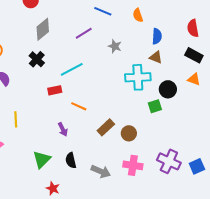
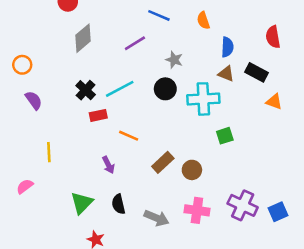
black rectangle: (194, 55) -> (256, 72), moved
black cross: (37, 59) -> (86, 90), moved
black circle: (168, 89) -> (165, 89), moved

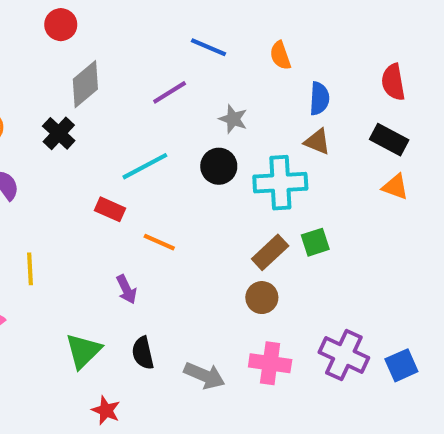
black rectangle: (256, 72) -> (389, 140), moved
black cross: (86, 90) -> (59, 133), moved
red rectangle: (98, 115) -> (110, 209), turned 36
brown rectangle: (163, 162) -> (270, 252), moved

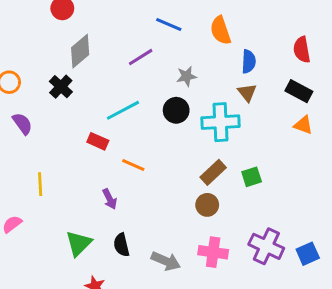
orange semicircle: (280, 55) -> (220, 30), size x1.4
gray star: (233, 119) -> (186, 76), turned -30
brown triangle: (317, 142) -> (247, 93), turned 30
green square: (315, 242) -> (252, 177), moved

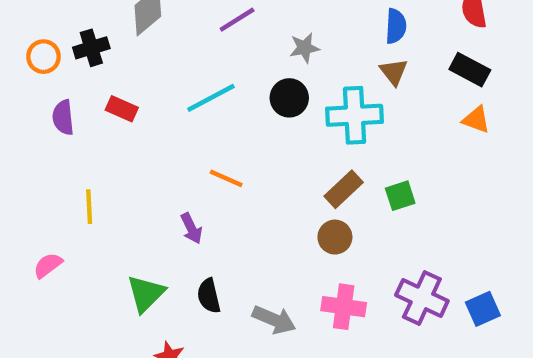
black cross: (61, 87) -> (91, 48), moved, turned 30
purple semicircle: (22, 124) -> (63, 117), turned -150
red rectangle: (98, 141) -> (122, 109), moved

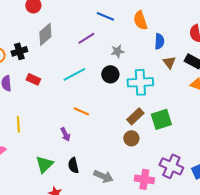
brown triangle: (394, 72) -> (169, 62), moved
green square: (400, 196) -> (161, 119), size x1.5
pink cross: (344, 307) -> (144, 179), moved

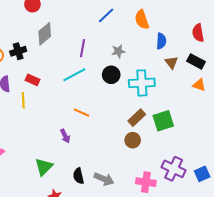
blue line: (105, 16) -> (106, 15), turned -66
purple line: (86, 38) -> (83, 48), moved, turned -48
yellow line: (18, 124) -> (23, 100), moved
black semicircle: (73, 165) -> (78, 176), moved

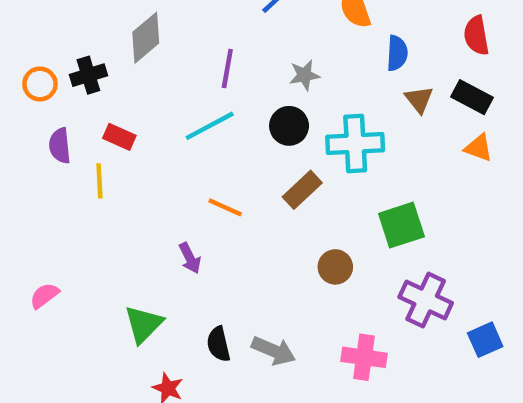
brown rectangle: (137, 118) -> (302, 190), moved
purple cross: (174, 169) -> (426, 300), moved

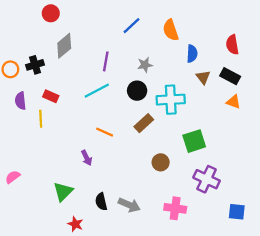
blue square: (485, 340) -> (237, 212), moved, turned 30

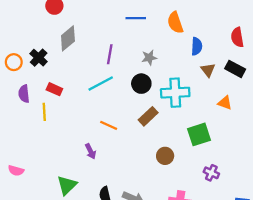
blue line: (131, 26) -> (136, 18), turned 42
black cross: (35, 65) -> (39, 58), turned -30
orange triangle: (233, 102) -> (225, 103), moved
pink semicircle: (13, 177) -> (16, 171), turned -128
purple cross: (207, 179) -> (211, 173), size x0.6

